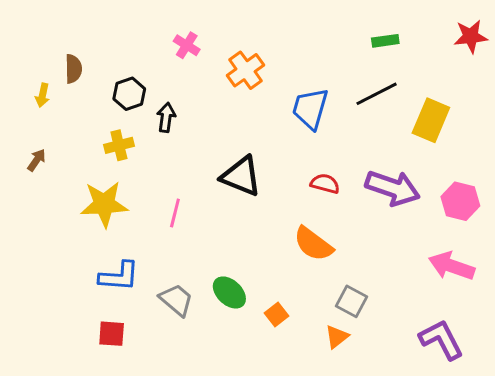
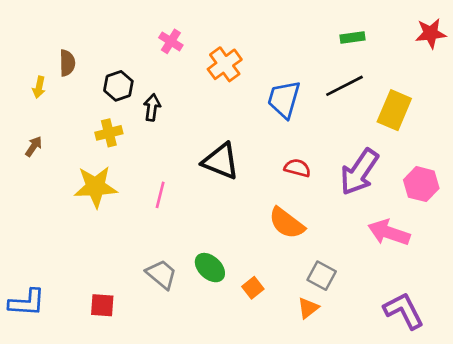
purple arrow: (393, 188) -> (359, 172), turned 105
pink arrow: (452, 266) -> (389, 233), moved
blue L-shape: (119, 276) -> (27, 303), moved

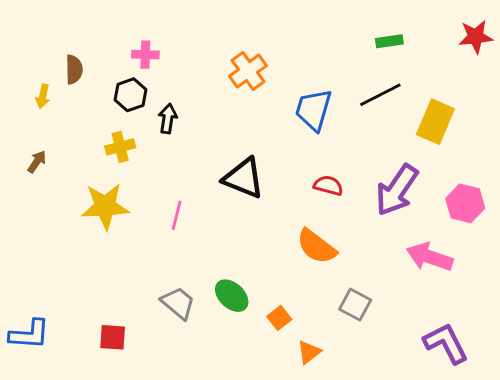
pink cross: (171, 41) -> (145, 55), moved, turned -30
orange triangle: (308, 308) -> (309, 352), moved

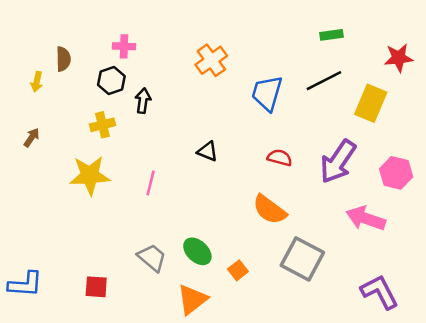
red star: (476, 37) -> (399, 58), moved
black triangle: (244, 178) -> (208, 151), size x0.6
gray square: (355, 305) -> (302, 259), size x1.6
orange triangle: (309, 352) -> (192, 299), moved, size x1.5

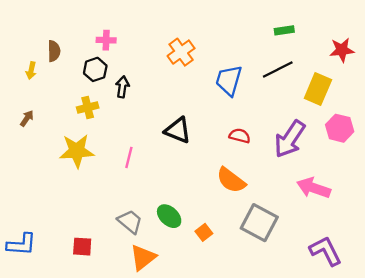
black triangle: (208, 151) -> (178, 130), size x1.5
pink hexagon: (396, 173) -> (340, 128), moved
orange triangle: (192, 299) -> (143, 257), moved

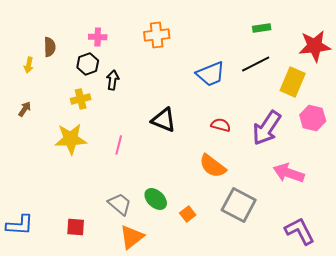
red star: (342, 50) -> (315, 46), size x1.4
orange cross: (181, 52) -> (157, 35), moved, turned 30
blue trapezoid: (229, 80) -> (211, 74), turned -128

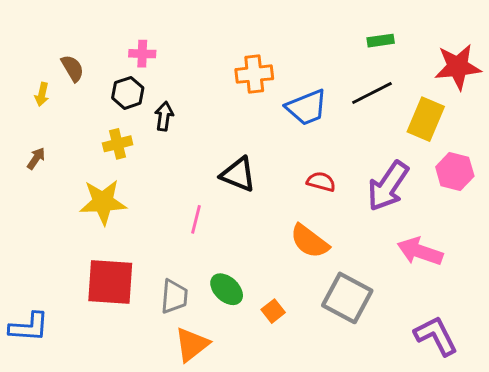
orange cross: (157, 35) -> (254, 74), moved
brown semicircle: (50, 47) -> (72, 68), turned -30
pink line: (119, 145) -> (196, 219), moved
gray trapezoid: (120, 204) -> (174, 296), turned 55
red square: (76, 227) -> (110, 282), moved, size x1.8

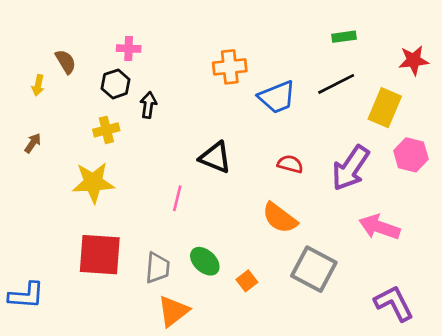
red star: (458, 67) -> (414, 60), size x0.7

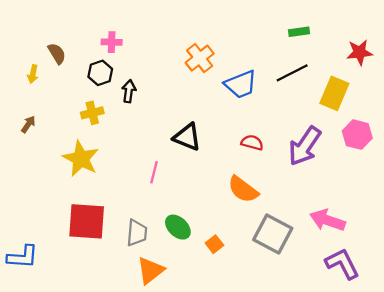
orange cross: (230, 67) -> (200, 58), turned -32
yellow star: (93, 182) -> (81, 159), turned 30
pink arrow: (379, 227) -> (328, 220), moved

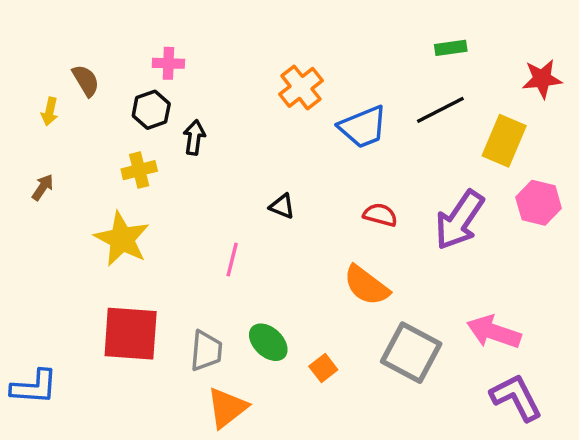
black triangle: (187, 137) -> (282, 206), size x0.6

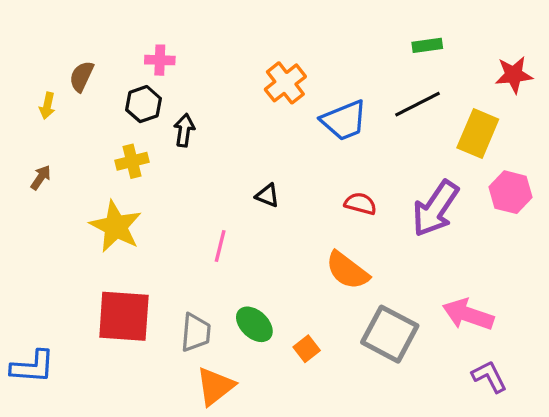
brown semicircle: (86, 81) -> (81, 76), turned -124
purple L-shape: (516, 397) -> (489, 377), size x0.7

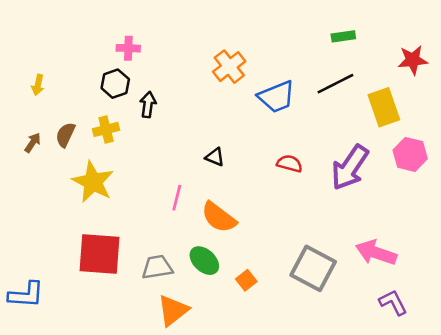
brown semicircle: (81, 76) -> (65, 135), moved
yellow rectangle: (478, 133) -> (384, 107), turned -42
orange semicircle: (347, 270) -> (219, 217), moved
gray trapezoid: (196, 332) -> (157, 267), turned -104

